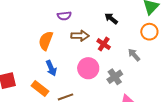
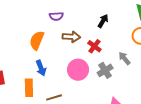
black arrow: (111, 18) -> (103, 21), turned 80
gray cross: (115, 77) -> (105, 70), moved
orange rectangle: (40, 88) -> (29, 88), turned 48

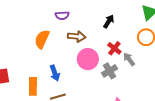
red cross: (94, 46) -> (114, 48), moved
blue arrow: (41, 68) -> (55, 73), moved
pink circle: (78, 70) -> (88, 59), moved

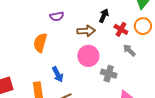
brown arrow: (77, 36) -> (86, 31), moved
red cross: (114, 48) -> (121, 29), moved
gray cross: (110, 71) -> (109, 74), moved, turned -35

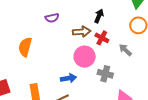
red cross: (121, 29) -> (102, 38), moved
orange semicircle: (40, 43) -> (25, 47), moved
blue arrow: (58, 74) -> (68, 78), moved, turned -70

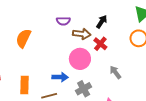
purple semicircle: (52, 18) -> (63, 21), moved
gray arrow: (125, 50) -> (115, 72), moved
gray cross: (105, 74) -> (84, 89), moved, turned 35

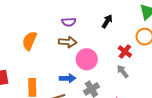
brown arrow: (82, 34) -> (68, 42), moved
red cross: (100, 44) -> (125, 51), moved

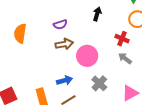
orange semicircle: (29, 41) -> (20, 33), moved
blue arrow: (68, 78) -> (64, 80), moved

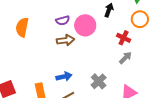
black arrow: (97, 14) -> (109, 10), moved
pink circle: (87, 56) -> (85, 25), moved
gray arrow: (125, 58) -> (125, 58), turned 96

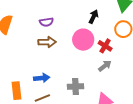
pink circle: (85, 25) -> (83, 40), moved
gray cross: (99, 81) -> (76, 86), turned 35

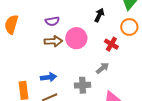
pink circle: (83, 40) -> (76, 38), moved
gray arrow: (105, 66) -> (102, 68), moved

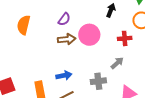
purple semicircle: (52, 21) -> (64, 19), turned -40
red cross: (111, 44) -> (125, 38), turned -32

